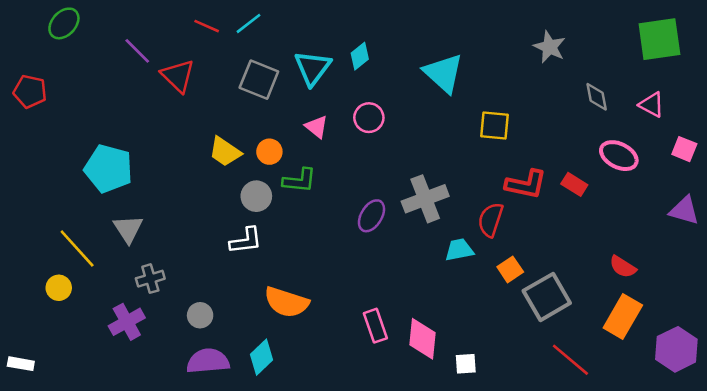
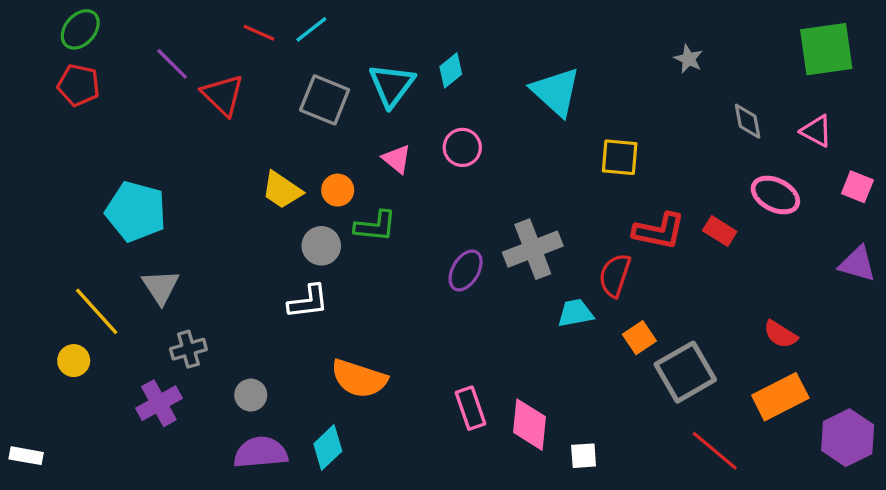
gray star: (549, 47) -> (689, 59), size x0.7
red pentagon: (30, 91) -> (79, 85), moved
orange rectangle: (623, 317) -> (780, 397), turned 33

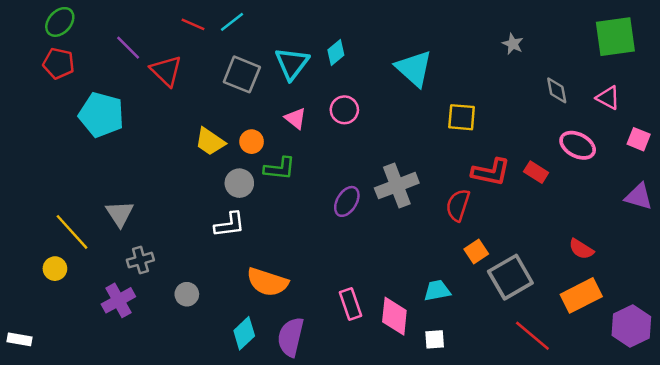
cyan pentagon: (136, 211) -> (101, 115), moved
cyan trapezoid: (575, 313) -> (437, 291), moved
purple semicircle: (261, 452) -> (291, 337), moved, turned -72

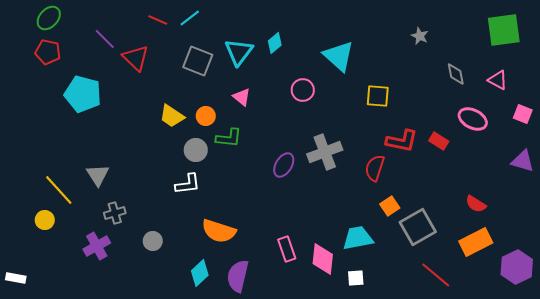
pink circle: (344, 110) -> (303, 90), moved
cyan trapezoid: (437, 291) -> (358, 238), size x1.4

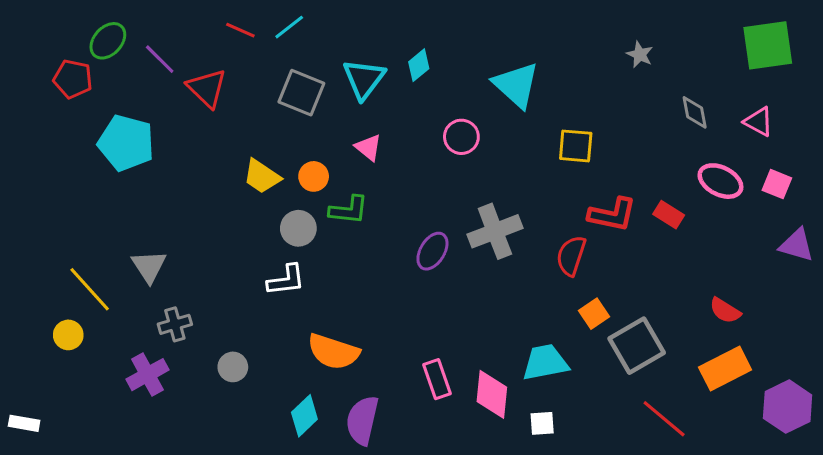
green ellipse: (49, 18) -> (108, 41), moved
pink square: (523, 114) -> (777, 184), moved

